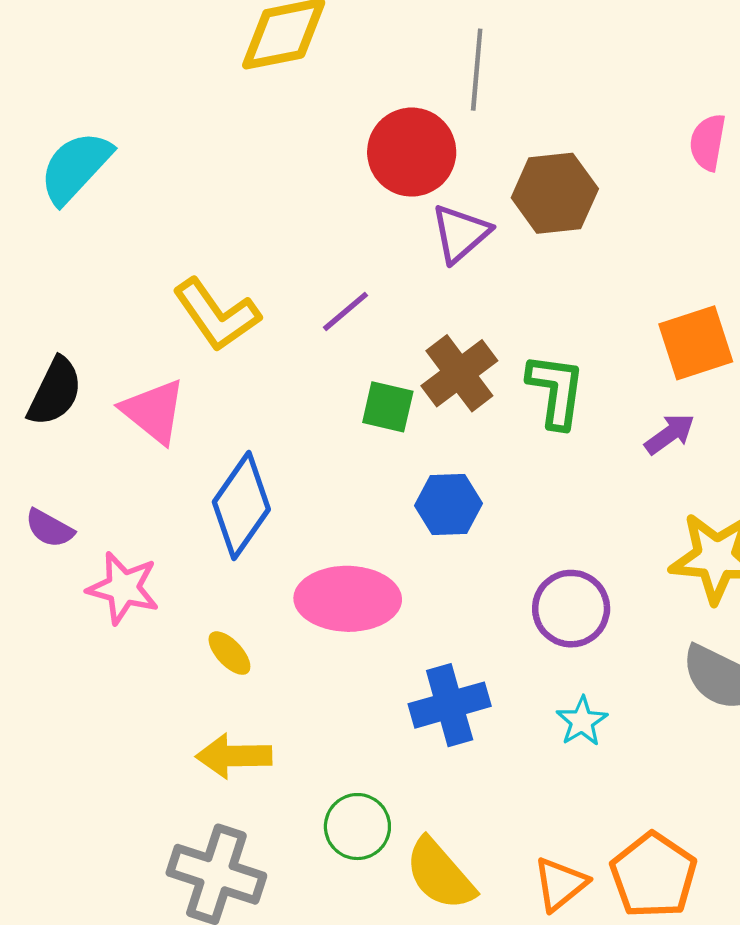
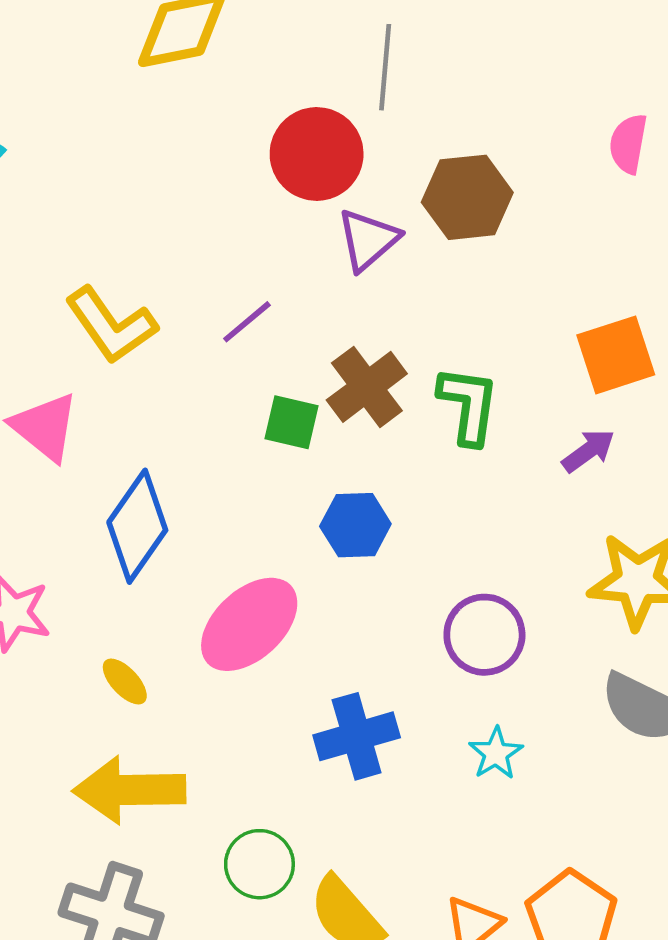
pink ellipse: (348, 599) -> (249, 624), turned -44
yellow arrow: (234, 756) -> (129, 790), size x1.4

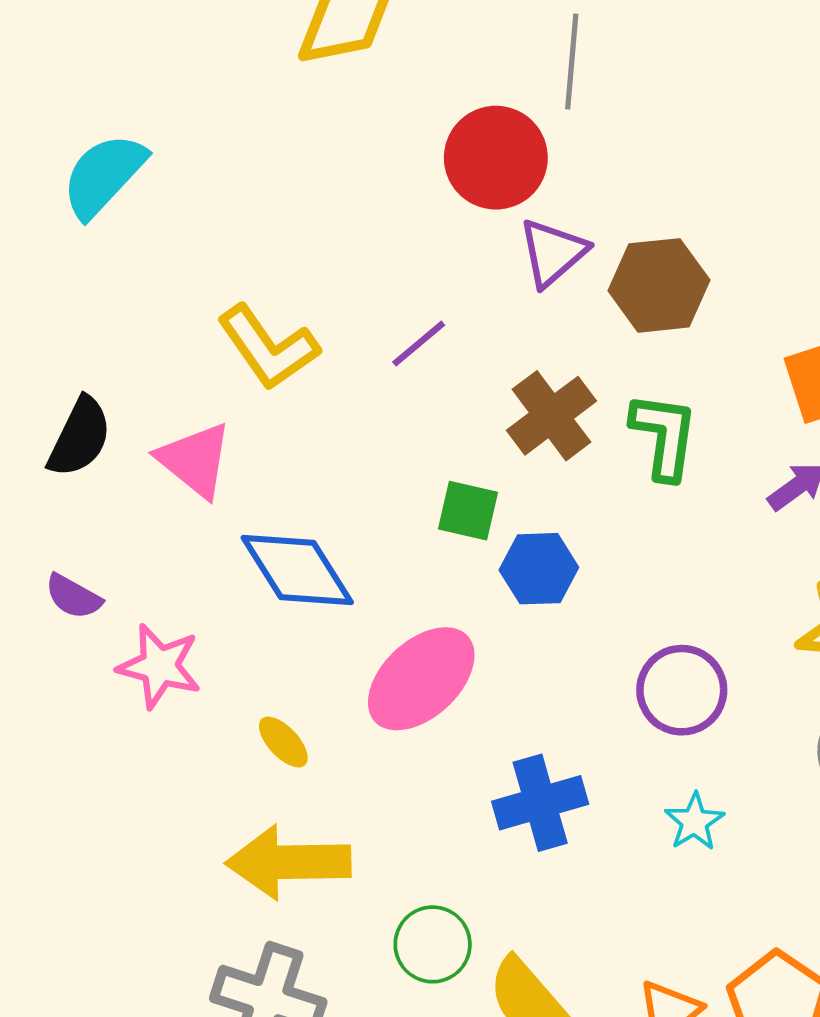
brown hexagon: (467, 197) -> (659, 285), moved
green square: (291, 422) -> (468, 511), moved
blue diamond: (137, 526) -> (297, 570), turned -67

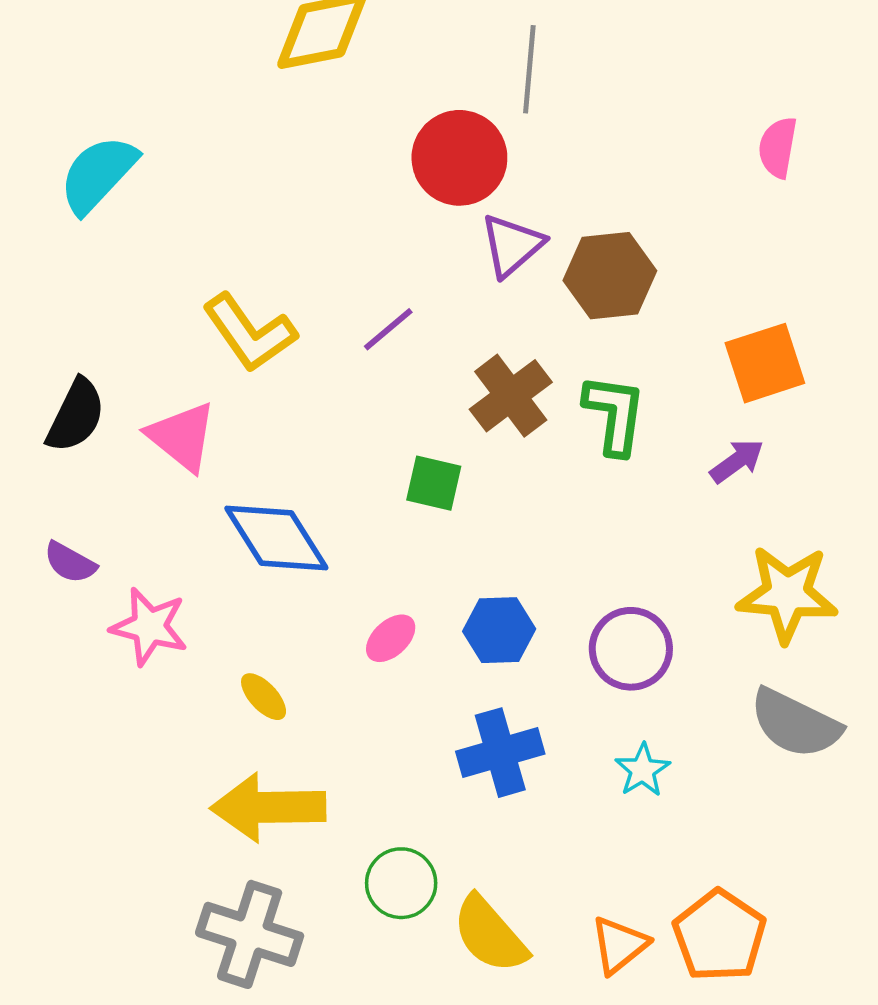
blue hexagon: (539, 569) -> (499, 630), moved
pink ellipse: (421, 679) -> (391, 638), size x0.5

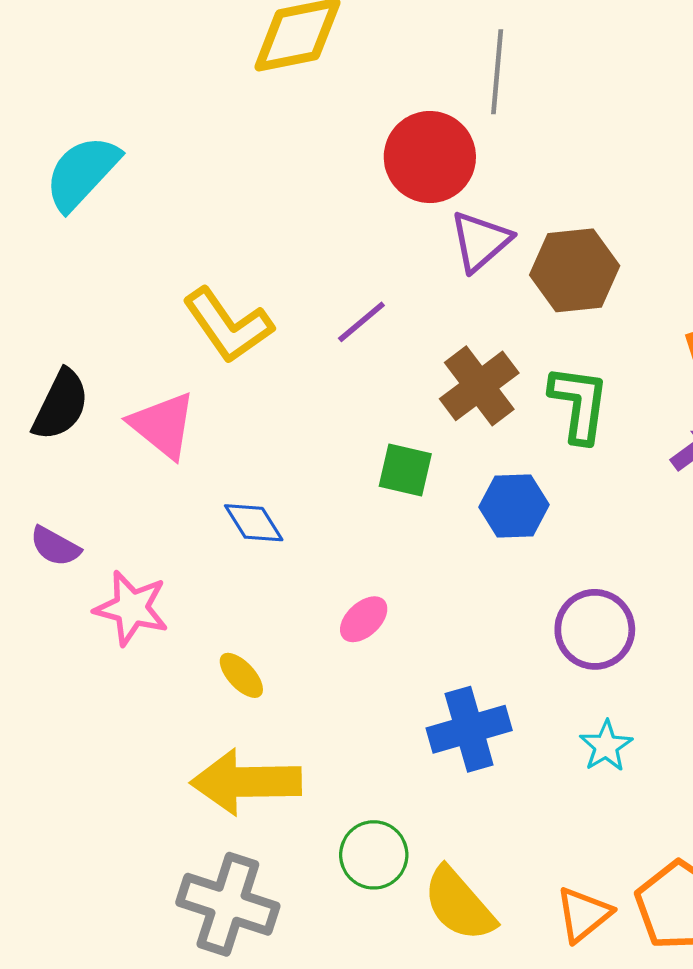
blue diamond: (276, 538) -> (254, 523), size x0.6
blue hexagon: (499, 630) -> (514, 506), moved

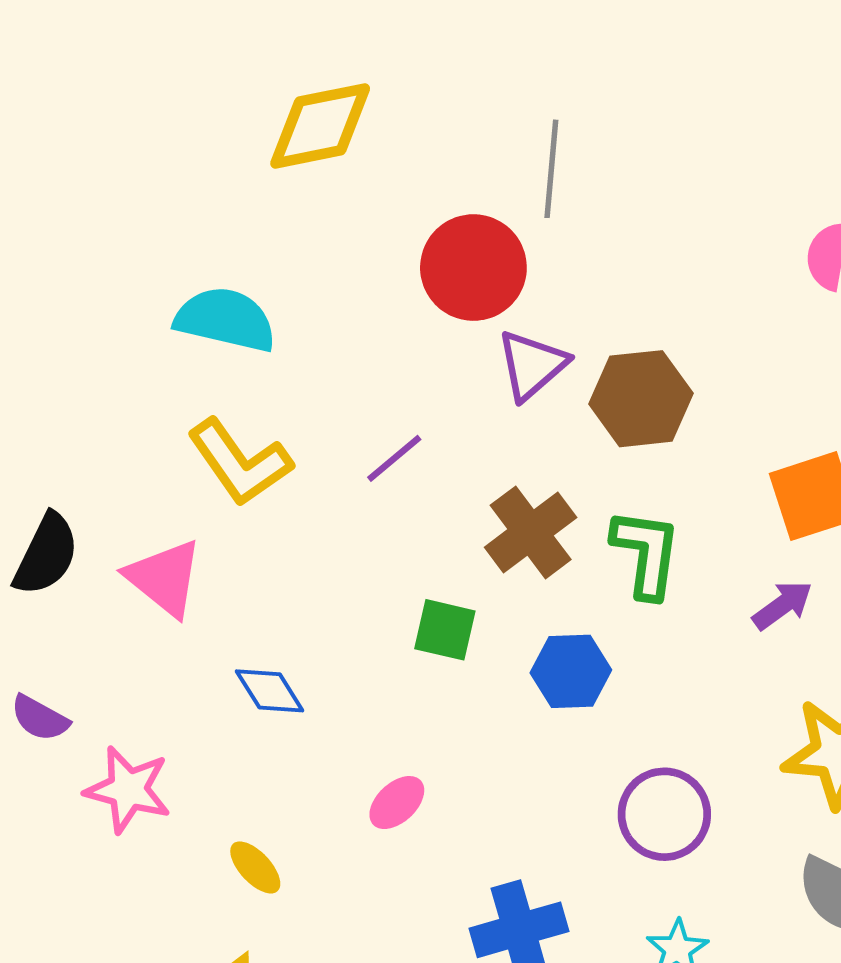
cyan semicircle: (82, 173) -> (225, 319), moved, turned 60

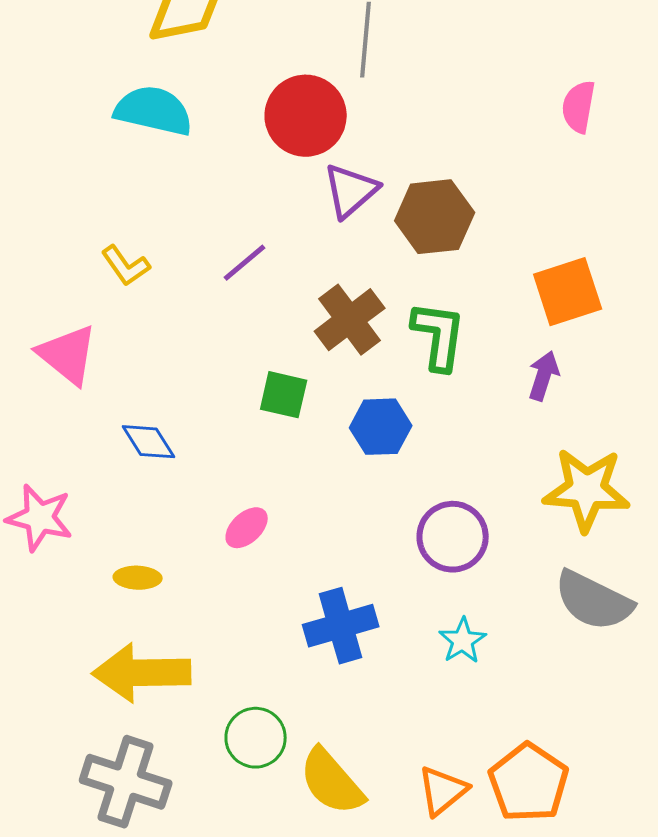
cyan semicircle: (225, 319) -> (154, 111), moved
yellow L-shape: (240, 462) -> (126, 266), size x0.6
purple arrow: (783, 605) -> (544, 376), turned -36
yellow ellipse: (255, 867) -> (138, 578), turned -45

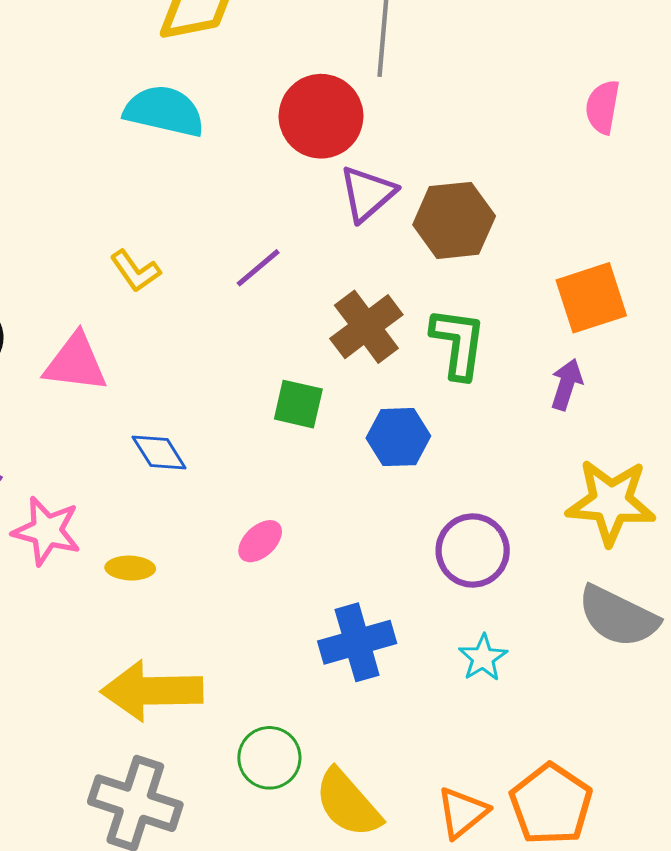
pink triangle: (68, 355) -> (76, 363), turned -32
yellow ellipse: (138, 578) -> (130, 568), moved

